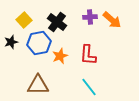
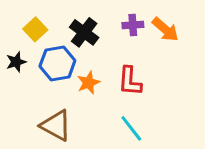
brown triangle: (38, 85) -> (56, 125), turned 30

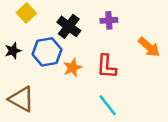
yellow square: (35, 29) -> (26, 13), moved
orange arrow: (165, 29) -> (149, 47), moved
brown triangle: (56, 125) -> (21, 99), moved

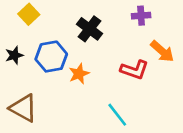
purple cross: (109, 20) -> (141, 16), moved
black cross: (69, 26) -> (90, 29), moved
red L-shape: (106, 66) -> (134, 70), moved, turned -75

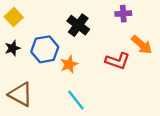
yellow square: (29, 14) -> (14, 17), moved
cyan line: (117, 115) -> (76, 100), moved

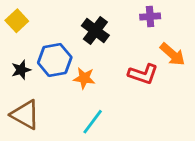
black star: (13, 48) -> (21, 70), moved
orange star: (69, 64) -> (84, 78), turned 30
cyan line: (76, 100) -> (93, 122), turned 75

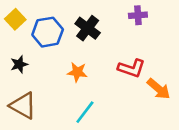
orange arrow: (173, 54) -> (159, 89), moved
blue hexagon: (55, 60) -> (48, 32), moved

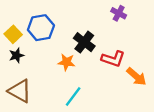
purple cross: (138, 15) -> (119, 13), turned 32
yellow square: (15, 19) -> (13, 34), moved
black cross: (88, 28) -> (84, 42), moved

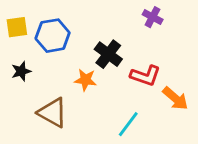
yellow square: (13, 34) -> (17, 27), moved, turned 35
brown triangle: (20, 91) -> (53, 113), moved
cyan line: (73, 97) -> (128, 124), moved

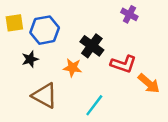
black star: (21, 71) -> (30, 59), moved
cyan line: (128, 124) -> (94, 105), moved

